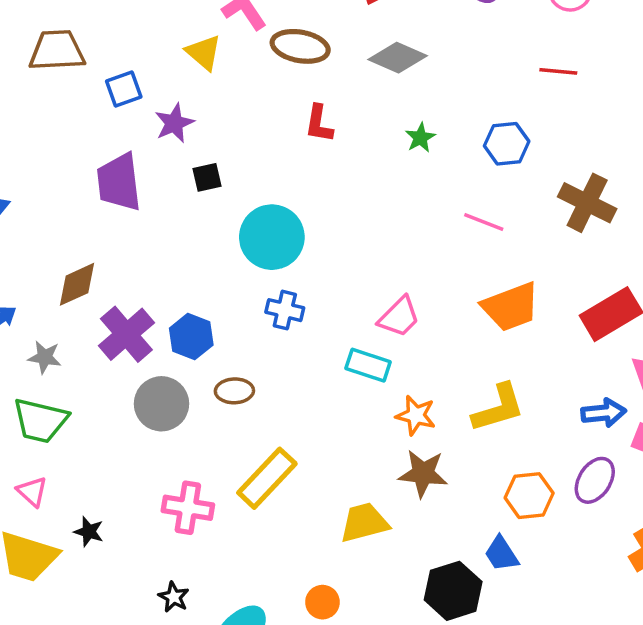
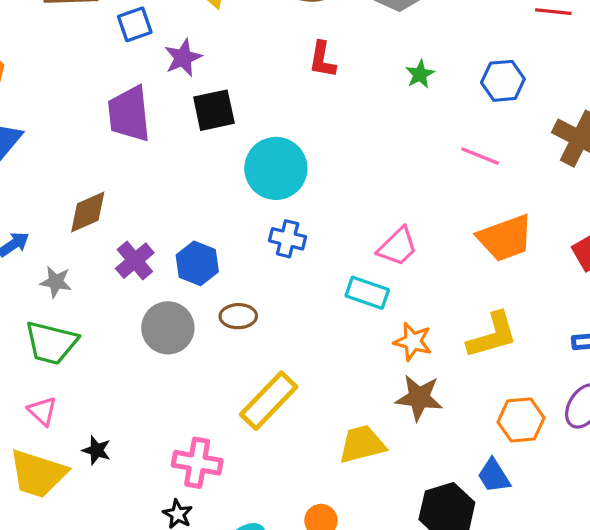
black square: (207, 177) -> (214, 110), size x1.5
purple cross: (126, 334) -> (135, 261), size x0.7
pink cross: (188, 508) -> (197, 463), moved

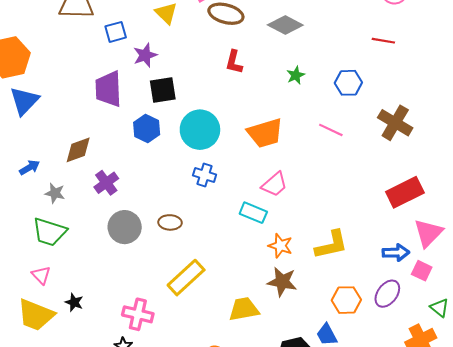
orange trapezoid: (505, 238) -> (265, 133), moved
blue hexagon: (197, 263) -> (147, 129), moved

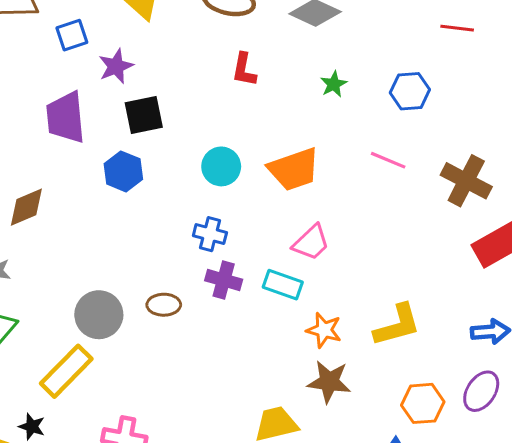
brown cross: (395, 123) -> (466, 181), moved
cyan circle: (200, 130) -> (221, 166), moved, size x0.7
purple cross: (106, 183) -> (224, 280), moved, turned -35
yellow rectangle: (186, 278) -> (66, 371), moved

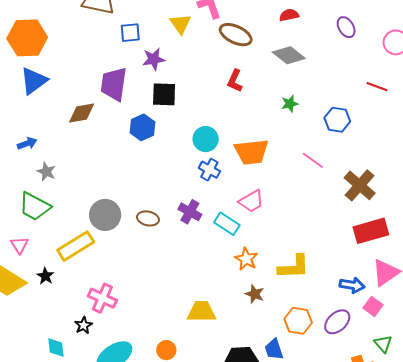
brown diamond: (26, 207) -> (82, 113), moved
blue cross: (210, 234) -> (209, 170), moved
brown star: (329, 382) -> (255, 294), moved, size x0.7

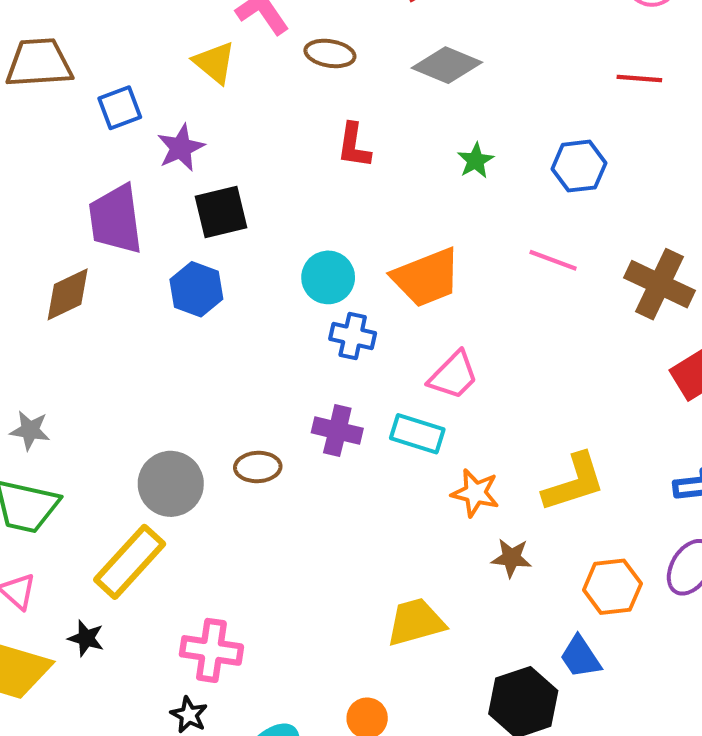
brown ellipse: (236, 35) -> (330, 53), size x0.7

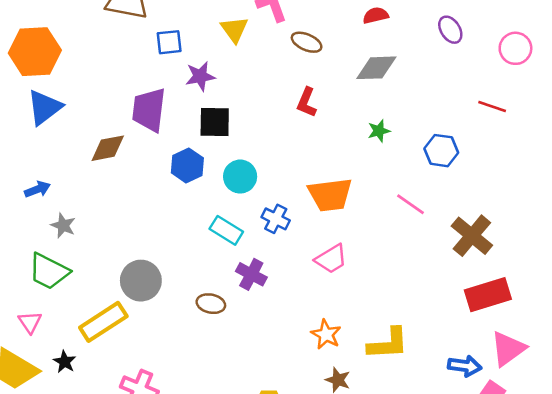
gray diamond: (447, 65) -> (376, 68), turned -39
cyan circle: (328, 277) -> (240, 177), moved
cyan rectangle: (417, 434) -> (226, 230), moved
brown ellipse: (258, 467) -> (211, 304), moved

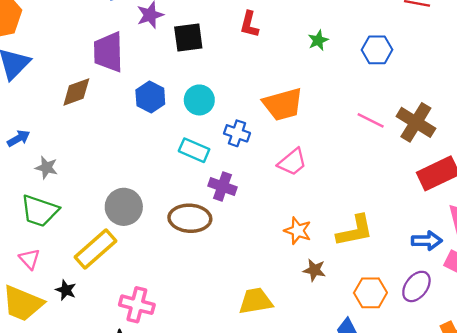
black square: (215, 122) -> (188, 38), moved
pink line: (410, 204) -> (371, 120), moved
brown ellipse: (211, 304) -> (190, 218), size x1.6

